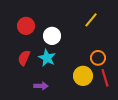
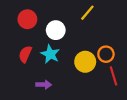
yellow line: (91, 20) -> (87, 13), moved
yellow circle: (83, 76) -> (85, 62), moved

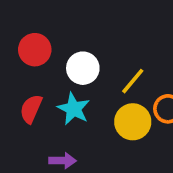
yellow line: (87, 13) -> (133, 81), moved

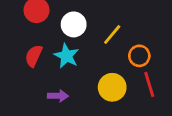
yellow circle: (133, 122) -> (112, 87), moved

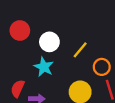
red semicircle: (34, 56) -> (18, 89), moved

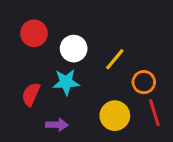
cyan star: (44, 67) -> (66, 82), turned -30
red semicircle: (18, 89) -> (31, 94), moved

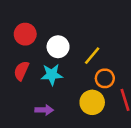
orange circle: (144, 82) -> (105, 78), moved
red semicircle: (31, 94) -> (21, 71), moved

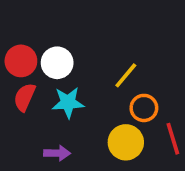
red circle: (25, 34) -> (21, 61), moved
white circle: (58, 47) -> (57, 63), moved

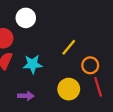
white circle: (57, 63) -> (26, 18), moved
orange circle: (144, 108) -> (90, 65), moved

